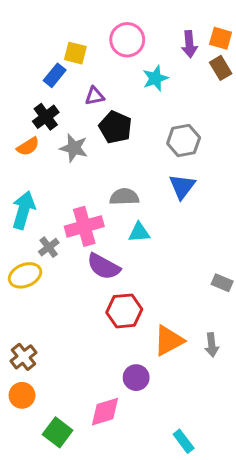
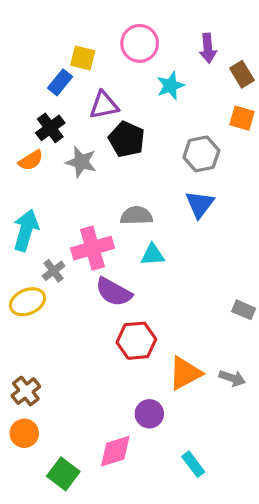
orange square: (221, 38) -> (242, 118), moved
purple triangle: (95, 96) -> (104, 105), size x1.4
gray arrow: (212, 345) -> (232, 378), turned -65
cyan rectangle: (184, 441) -> (193, 464), moved

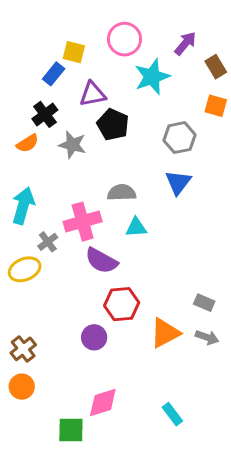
purple arrow: (208, 48) -> (185, 43), turned -135
cyan star: (170, 86) -> (152, 77), size x1.4
gray rectangle: (244, 310) -> (204, 303), moved
purple circle: (149, 414) -> (94, 337), moved
green square: (63, 474) -> (71, 430), moved, turned -36

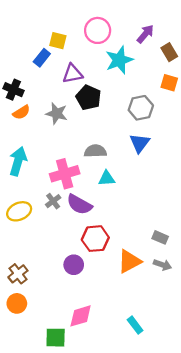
black cross: (45, 114) -> (13, 90), moved, turned -30
gray cross: (48, 242) -> (53, 201), moved

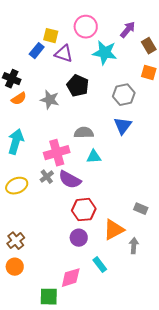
cyan star: (119, 60) -> (105, 53), turned 30
purple triangle: (73, 74) -> (64, 54), moved, turned 30
purple circle: (74, 265) -> (79, 238), moved
gray arrow: (162, 265) -> (134, 246), moved, turned -105
cyan rectangle: (135, 325) -> (100, 265), moved

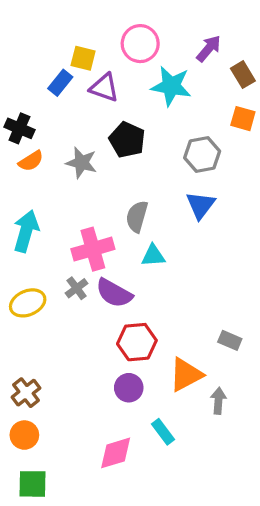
gray semicircle: (84, 133) -> (137, 216), turned -72
green square: (49, 297) -> (33, 484), moved

